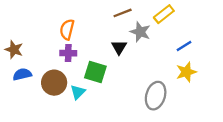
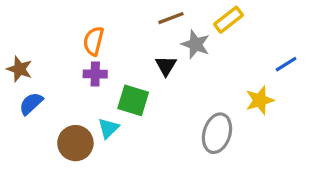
blue line: (184, 46) -> (286, 64), moved
blue semicircle: (22, 74) -> (31, 104), turned -30
brown circle: (54, 83) -> (75, 143), moved

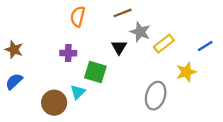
yellow rectangle: (229, 20) -> (164, 44), moved
orange semicircle: (94, 41) -> (78, 17), moved
blue semicircle: (31, 104) -> (14, 81), moved

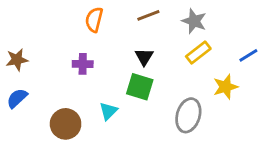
gray star: (140, 32) -> (194, 21), moved
brown star: (14, 50) -> (17, 60), turned -30
green square: (95, 72) -> (140, 87), moved
cyan triangle: (78, 92) -> (108, 111), moved

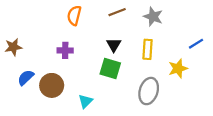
yellow rectangle: (198, 53) -> (148, 49), moved, turned -48
blue semicircle: (17, 98) -> (26, 78), moved
cyan triangle: (108, 111) -> (85, 101), moved
brown circle: (66, 124) -> (52, 85), moved

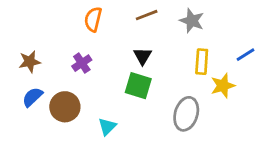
brown star: (13, 47) -> (30, 62), moved
yellow rectangle: (148, 49) -> (202, 62), moved
purple cross: (65, 50) -> (82, 63), turned -35

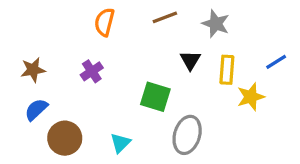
black triangle: (142, 56) -> (190, 60), moved
brown circle: (65, 107) -> (65, 138), moved
gray ellipse: (186, 114) -> (187, 135), moved

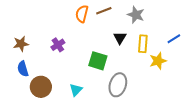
orange semicircle: (104, 22) -> (82, 14), moved
blue semicircle: (36, 109) -> (23, 69), turned -63

